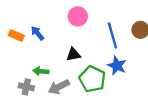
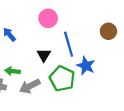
blue line: (112, 35) -> (69, 44), moved
black triangle: (73, 54) -> (44, 55), turned -48

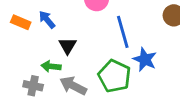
black triangle: (44, 55) -> (68, 46), moved
gray arrow: (30, 86) -> (73, 86), turned 54

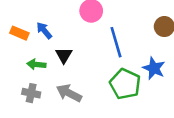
blue star: (145, 59) -> (154, 68), moved
green arrow: (51, 66) -> (36, 64), moved
green pentagon: (114, 76) -> (125, 84), moved

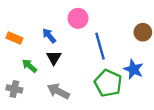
blue arrow: (44, 30) -> (49, 36), moved
green arrow: (36, 64) -> (29, 66), turned 35
gray cross: (31, 93) -> (14, 89), moved

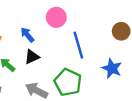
black triangle: (54, 58) -> (32, 57), turned 35
green pentagon: (108, 83) -> (68, 82), moved

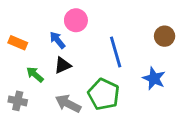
pink circle: (56, 17) -> (76, 20), moved

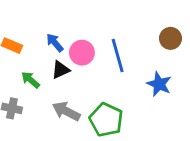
pink circle: (76, 20) -> (82, 53), moved
green pentagon: (104, 94) -> (106, 120), moved

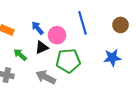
blue line: (118, 56) -> (83, 23), moved
blue star: (159, 84) -> (112, 58), turned -30
green pentagon: (106, 120) -> (68, 61), moved, turned -30

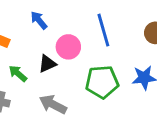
blue arrow: (38, 28) -> (39, 20), moved
green pentagon: (68, 61) -> (102, 82), moved

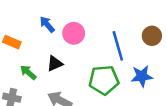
blue line: (103, 30) -> (118, 46), moved
pink circle: (68, 47) -> (74, 33), moved

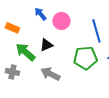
green arrow: (28, 72) -> (25, 52), size x1.5

